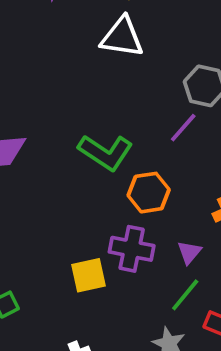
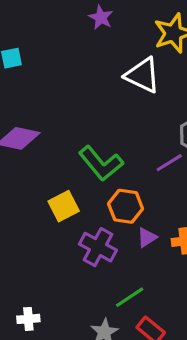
purple triangle: (189, 252) -> (147, 238), moved
yellow square: (88, 275) -> (64, 206), moved, turned -32

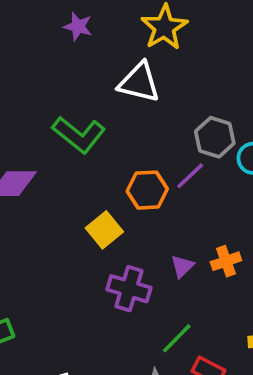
green L-shape: (101, 163) -> (79, 135), moved
yellow square: (64, 206) -> (104, 230), moved
orange hexagon: (126, 206) -> (147, 190), moved

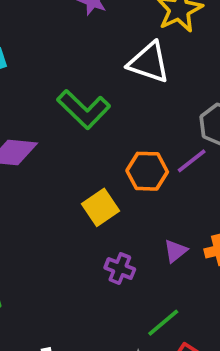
purple cross: (129, 289) -> (120, 269), size x0.7

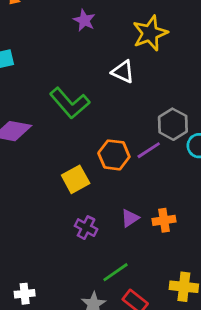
white triangle: (149, 62) -> (123, 72), size x0.7

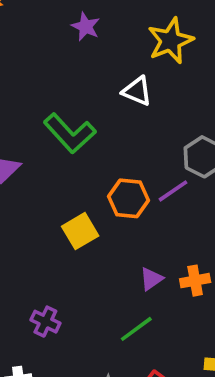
purple cross: (86, 228) -> (45, 322), moved
green line: (115, 272) -> (136, 329), moved

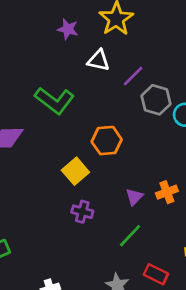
purple star: (86, 27) -> (68, 29), moved
purple line: (173, 191) -> (133, 76), moved
purple cross: (45, 322) -> (82, 212), moved

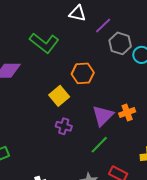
purple triangle: (134, 197) -> (103, 116), size x1.6

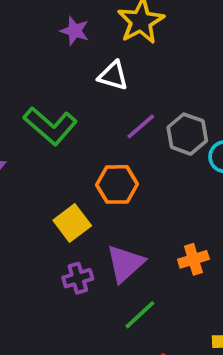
purple line: (103, 25) -> (141, 126), moved
purple triangle: (103, 116) -> (125, 264), moved
purple cross: (64, 126) -> (78, 278), turned -35

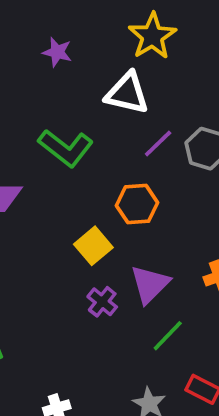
purple star: (75, 31) -> (57, 52), moved
white triangle: (113, 76) -> (127, 93), size x1.4
purple cross: (78, 278) -> (102, 302), turned -32

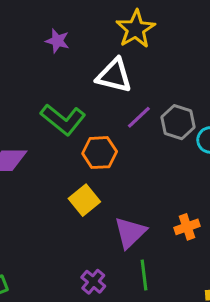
orange hexagon: (137, 204) -> (100, 153), moved
purple cross: (102, 302) -> (93, 282), moved
green line: (168, 336) -> (144, 275), turned -52

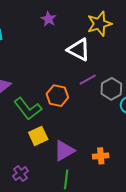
green L-shape: (63, 120) -> (28, 109), moved
yellow square: (84, 200) -> (38, 136), moved
purple cross: (93, 282) -> (21, 173), moved

